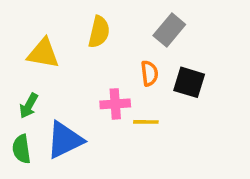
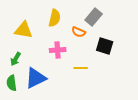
orange semicircle: (149, 73) -> (79, 32), moved, turned 120
pink cross: (115, 104) -> (58, 50), moved

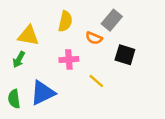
green arrow: (16, 59) -> (19, 60), moved
yellow line: (81, 68) -> (96, 81), turned 40

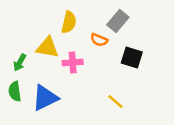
yellow triangle: (28, 36) -> (47, 47), moved
yellow line: (96, 81) -> (115, 102), moved
green semicircle: (14, 99) -> (15, 91), moved

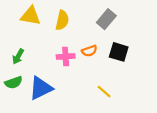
orange semicircle: (99, 40) -> (89, 51), moved, turned -42
yellow triangle: (47, 47) -> (31, 16), moved
green semicircle: (15, 91) -> (14, 83), turned -102

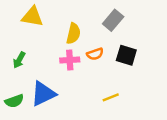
yellow semicircle: (62, 20) -> (73, 34), moved
green semicircle: (14, 83) -> (14, 101), moved
yellow line: (104, 92) -> (111, 97), turned -63

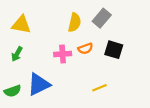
yellow triangle: (32, 17) -> (21, 25), moved
yellow semicircle: (73, 34) -> (75, 22), moved

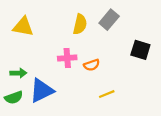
orange semicircle: (85, 49) -> (92, 65), moved
black square: (114, 50) -> (140, 50), moved
green arrow: (17, 54) -> (18, 73), moved, turned -120

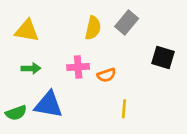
green arrow: (18, 73) -> (31, 68), moved
blue triangle: (42, 91) -> (48, 105), turned 36
yellow line: (107, 94) -> (124, 109), turned -63

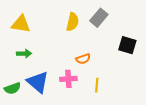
pink cross: (78, 67) -> (68, 79), moved
blue triangle: (48, 105) -> (38, 82), turned 30

